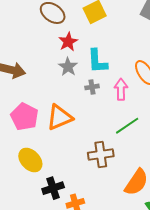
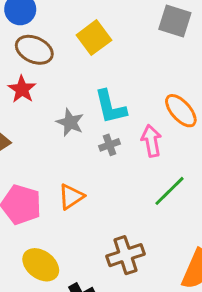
red star: (68, 42) -> (22, 89), moved
orange triangle: (59, 117) -> (71, 197), size x0.7
brown cross: (101, 154) -> (125, 255), moved

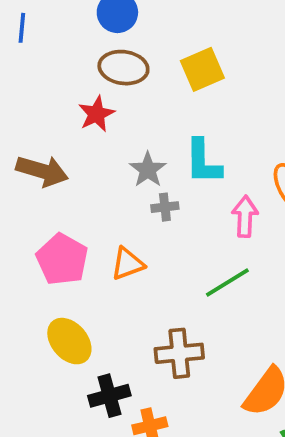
brown ellipse: (34, 50) -> (123, 68), turned -30
gray cross: (110, 145) -> (165, 207), moved
green line: (170, 191) -> (227, 283), moved

